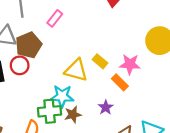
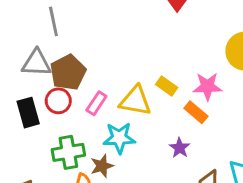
pink rectangle: (55, 18) -> (96, 103), moved
green cross: (50, 111) -> (68, 152), moved
brown star: (73, 115) -> (102, 166), moved

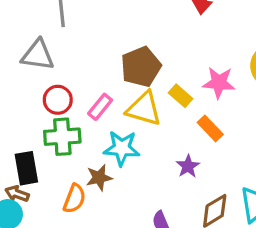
brown pentagon: (68, 72) -> (141, 67), moved
pink star: (207, 86) -> (219, 83), moved
black rectangle: (28, 113) -> (26, 168), moved
green cross: (68, 152) -> (62, 137), moved

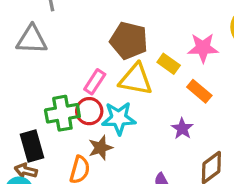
brown pentagon: (141, 67) -> (129, 41), turned -30
red circle: (58, 100) -> (89, 111), moved

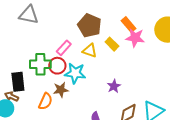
yellow triangle: (136, 79) -> (90, 51), size x0.7
orange rectangle: (199, 91) -> (128, 25), moved

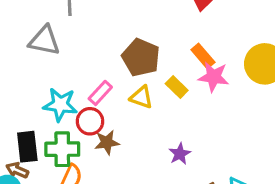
green cross: (40, 64) -> (62, 149), moved
cyan star: (75, 73) -> (60, 105), moved
brown star: (61, 90) -> (107, 142), moved

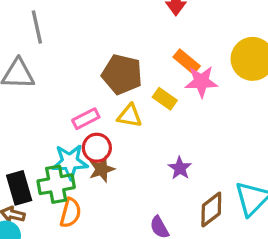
pink rectangle: (100, 93) -> (86, 119), turned 30
cyan star: (60, 105) -> (70, 162), moved
red circle: (90, 121) -> (97, 148), moved

